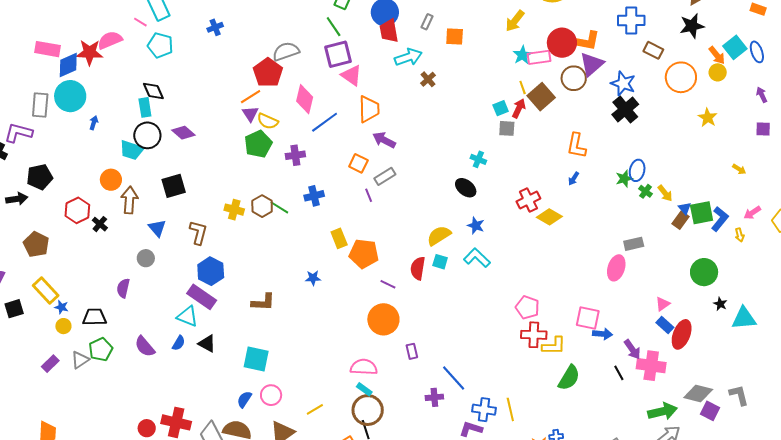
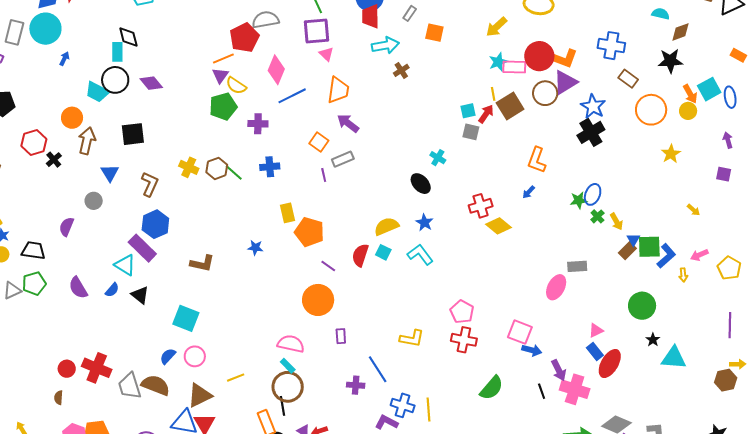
pink triangle: (351, 75) -> (326, 54), size x0.7
yellow L-shape: (554, 346) -> (412, 338), moved

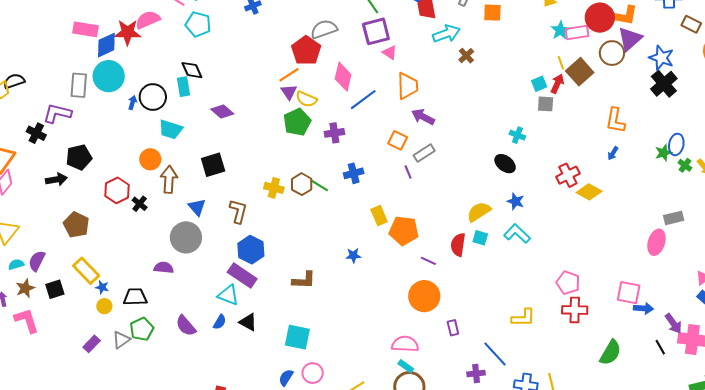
black circle: (115, 80) -> (153, 97), moved
gray circle: (94, 201) -> (186, 237), size x1.8
purple semicircle: (66, 227) -> (164, 268), turned 84

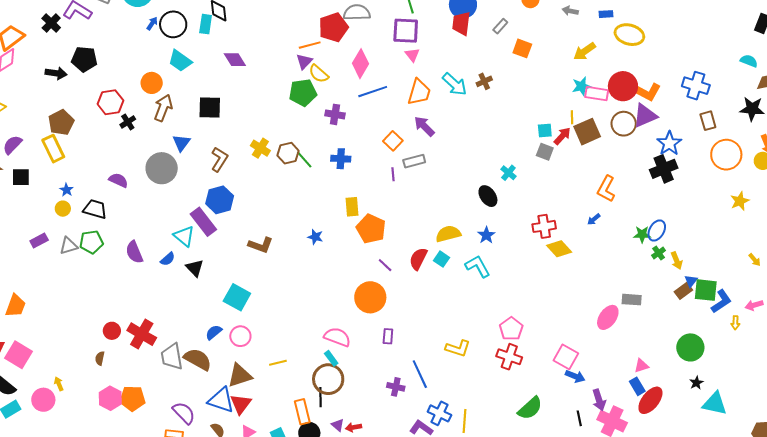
brown rectangle: (691, 24) -> (708, 121), turned 30
cyan arrow: (446, 34) -> (455, 84), moved, turned 44
purple semicircle: (164, 268) -> (118, 180), moved
yellow rectangle: (86, 271) -> (53, 149), moved

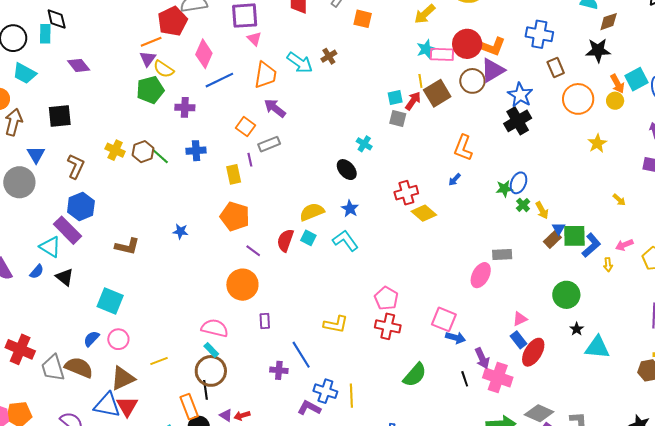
yellow rectangle: (352, 207) -> (234, 174), moved

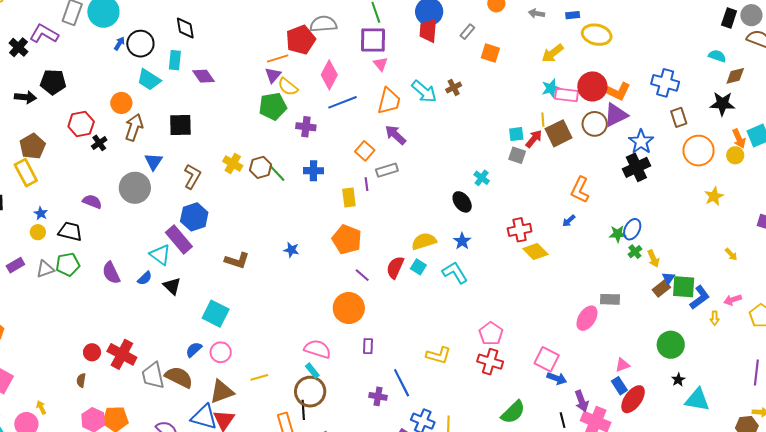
cyan rectangle: (45, 34) -> (175, 60), moved

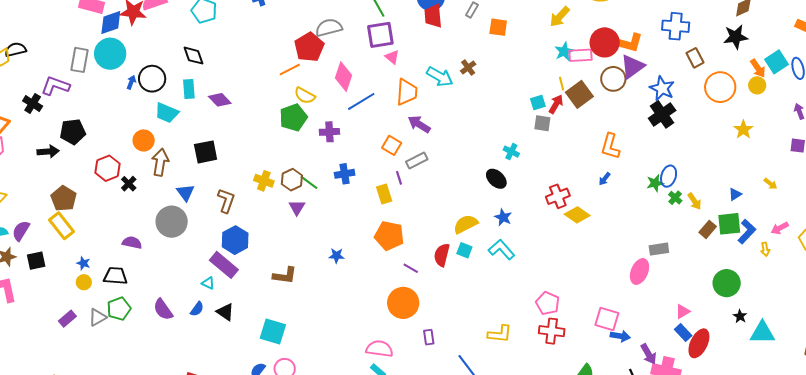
purple triangle: (273, 75) -> (297, 207), moved
cyan triangle: (160, 255) -> (208, 283), size x0.6
blue triangle: (668, 278) -> (735, 194), moved, turned 32

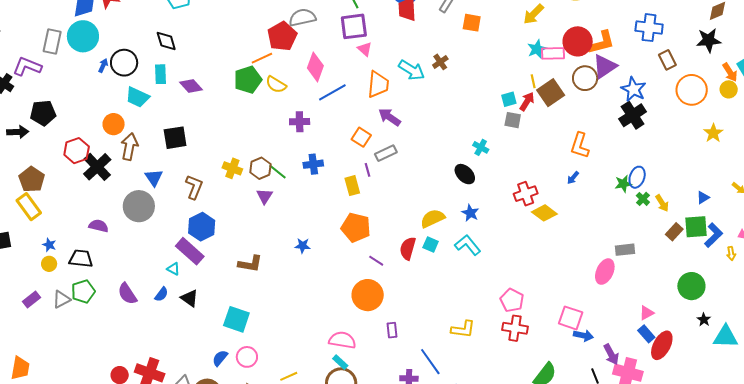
orange L-shape: (629, 43) -> (602, 42), turned -32
green pentagon: (293, 117) -> (248, 80), moved
black cross: (129, 184) -> (97, 167), size x1.8

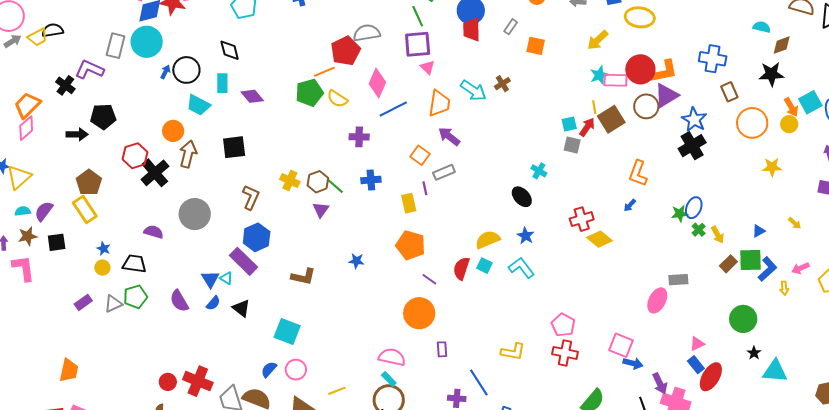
yellow star: (713, 133) -> (772, 167), turned 30
blue triangle: (154, 178) -> (210, 279), moved

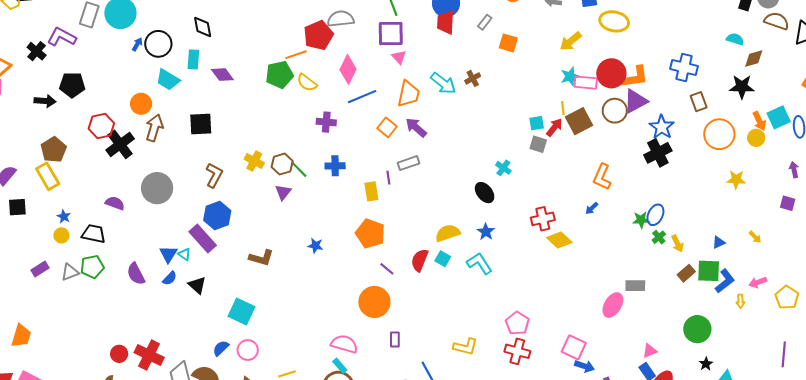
orange square: (420, 155) -> (387, 127), moved

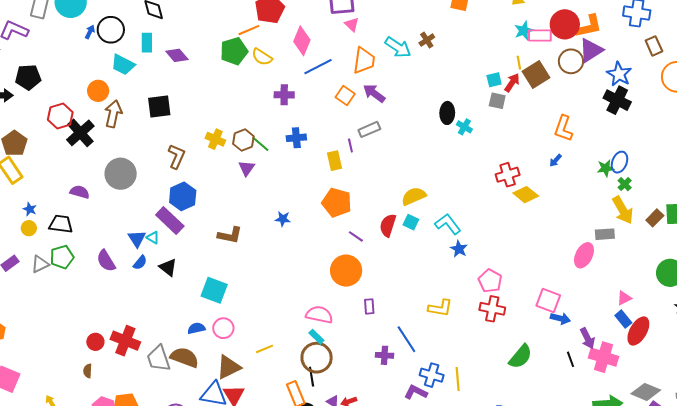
black cross: (658, 153) -> (617, 100), turned -32
black ellipse: (485, 193) -> (447, 113), moved, turned 45
blue star: (486, 232) -> (459, 249), moved
yellow arrow: (677, 243) -> (623, 210), moved, size x1.6
blue semicircle: (221, 348) -> (196, 328), turned 36

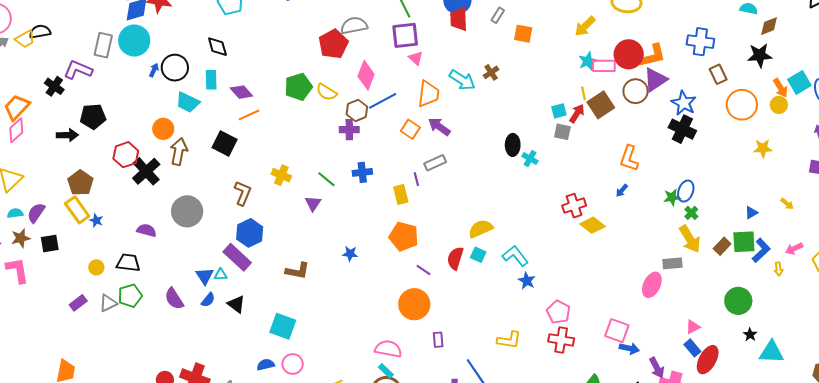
orange line: (249, 30) -> (249, 115), moved
black square: (159, 106) -> (225, 143), turned 35
brown hexagon: (243, 140) -> (357, 110), moved
blue star: (30, 209) -> (96, 220), moved
cyan triangle: (153, 238) -> (221, 275), turned -32

